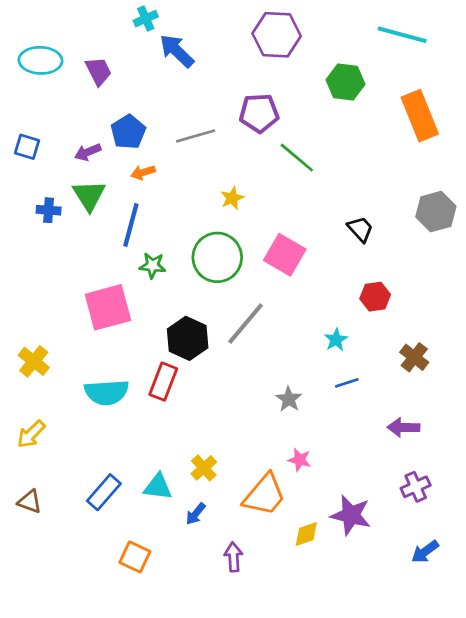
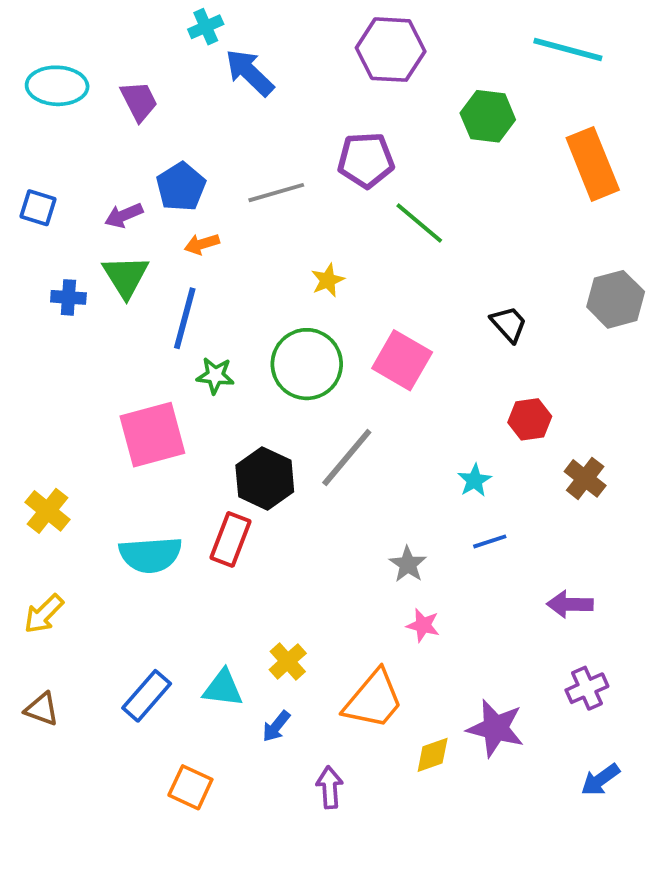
brown cross: (414, 357) -> (585, 478), moved
pink star: (300, 460) -> (423, 625), moved

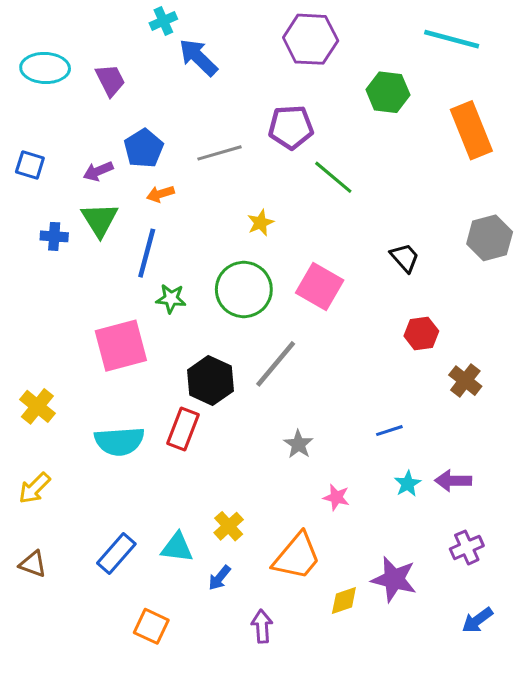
cyan star: (475, 480) -> (408, 484), moved
gray star: (408, 564) -> (298, 444), moved

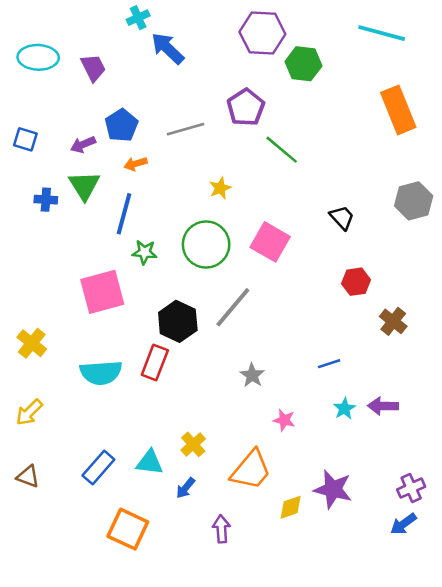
green hexagon: (388, 92) -> (303, 64), moved
purple pentagon: (291, 127) -> (246, 107), turned -30
purple cross: (467, 547) -> (411, 488), moved
orange square: (151, 626) -> (128, 529), size x1.4

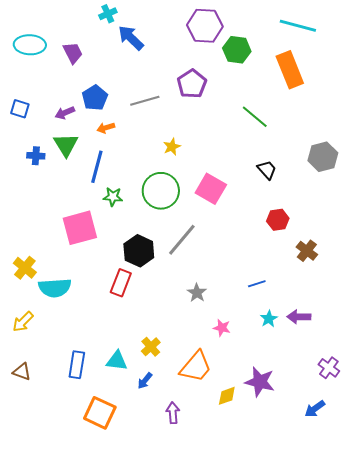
orange rectangle: (398, 110) -> (290, 70), moved
green line: (282, 150) -> (255, 117), moved
cyan semicircle: (101, 373) -> (55, 288), moved
blue rectangle: (98, 468) -> (77, 365), turned -32
purple cross: (411, 488) -> (329, 368), moved, turned -30

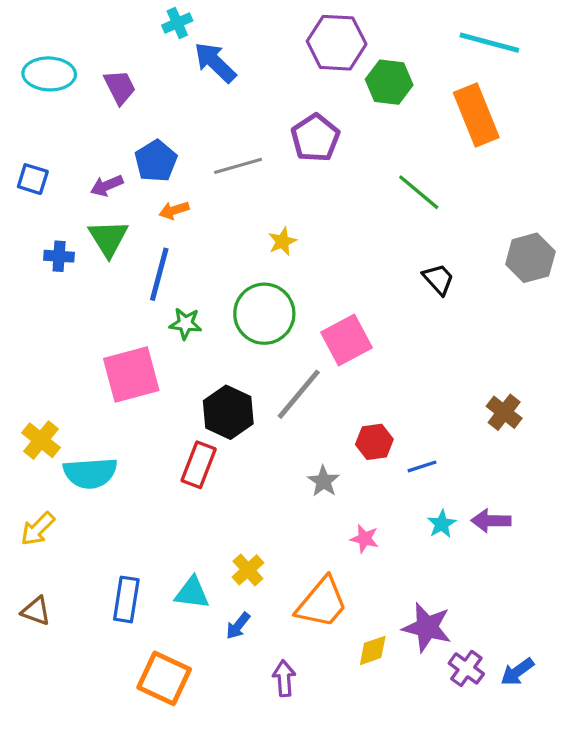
pink square: (211, 189) -> (346, 340), moved, turned 32
red hexagon: (278, 220) -> (374, 442), moved
purple cross: (329, 368) -> (466, 668), moved

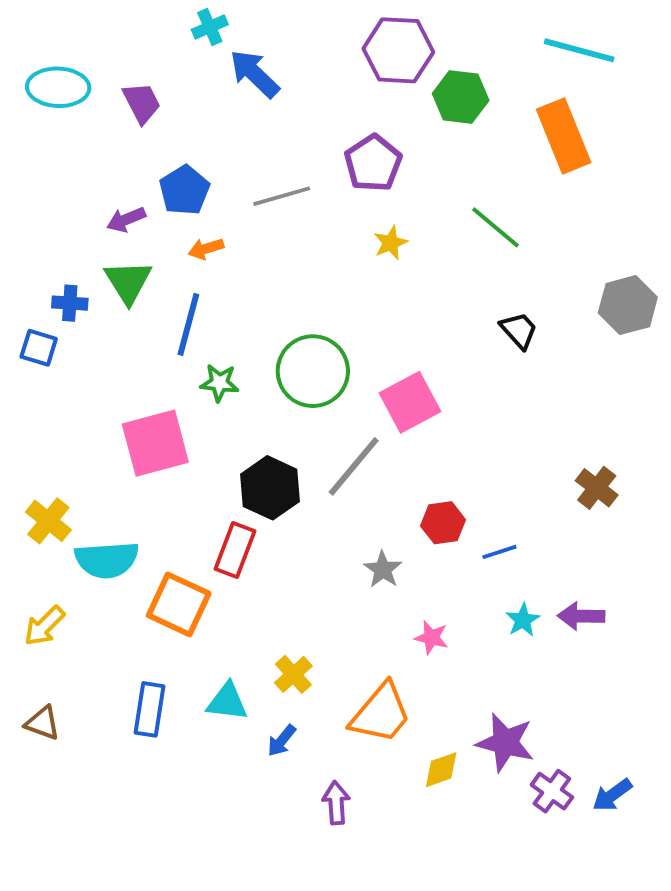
blue square: (33, 179) -> (39, 348), moved
yellow star: (282, 241) -> (391, 243), moved
orange square: (164, 678) -> (179, 604), moved

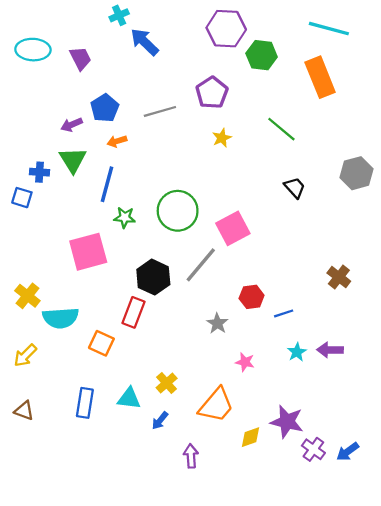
orange square: (179, 604) -> (101, 343), size x0.7

